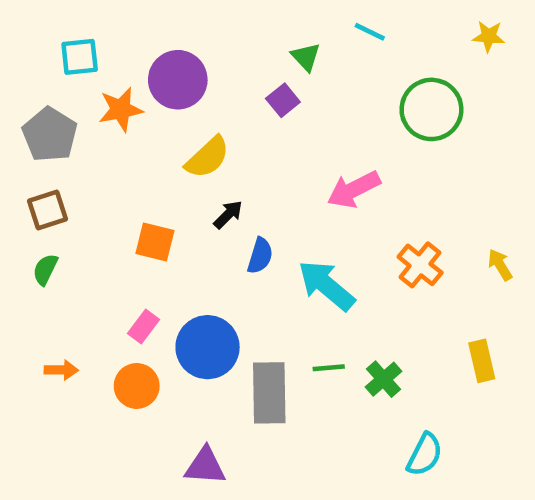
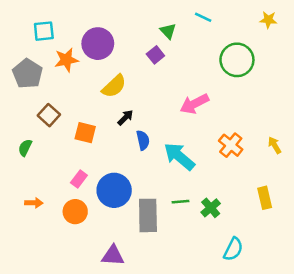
brown square: (48, 210) -> (49, 115), moved, turned -30
blue semicircle: (260, 256) -> (143, 140), turned -30

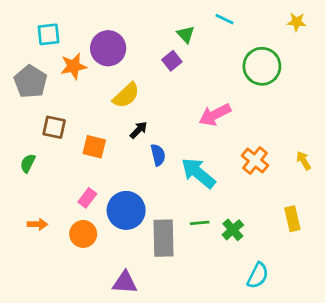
brown square: (49, 115) -> (54, 127), turned -30

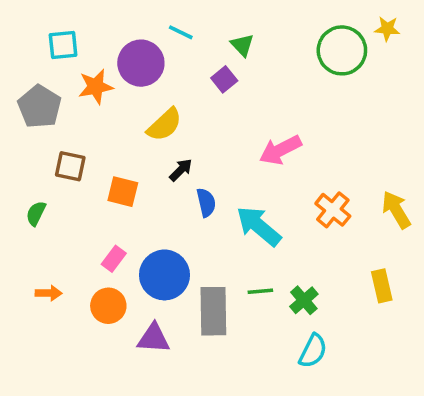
cyan line: (225, 19) -> (181, 32), moved
green circle: (262, 66) -> (342, 50), moved
yellow arrow: (304, 161) -> (396, 210), size x1.5
cyan semicircle: (258, 276) -> (313, 351), moved
purple triangle: (125, 282) -> (154, 338), moved

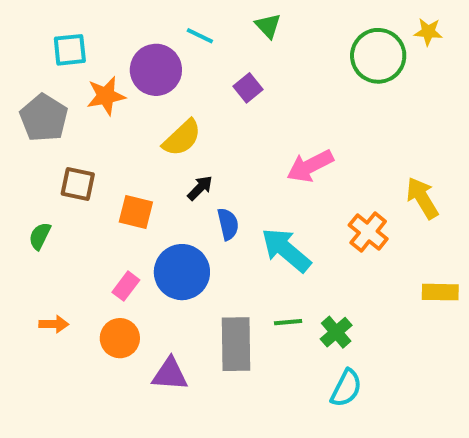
green triangle: (242, 45) -> (268, 26), moved
yellow arrow: (396, 210) -> (422, 198), moved
blue circle: (164, 275) -> (182, 272), moved
yellow rectangle: (382, 286) -> (440, 292), moved, turned -76

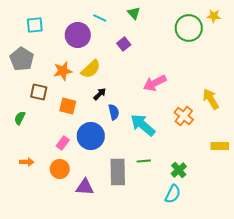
orange star: (106, 96) -> (63, 71), moved
green cross: (336, 332) -> (179, 170), moved

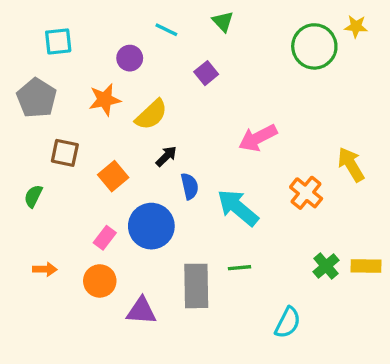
purple circle: (78, 35) -> (130, 58), size x0.6
orange star: (63, 71) -> (105, 100), moved
orange square: (68, 106) -> (113, 176), turned 36
yellow rectangle: (220, 146) -> (366, 266), moved
green cross: (179, 170) -> (326, 266), moved

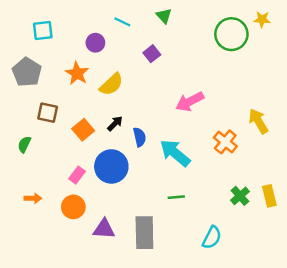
orange star: (105, 100) -> (77, 73), turned -30
black arrow: (166, 156) -> (115, 124), moved
yellow rectangle: (366, 266) -> (269, 196), turned 75
gray rectangle: (196, 286) -> (144, 233), moved

